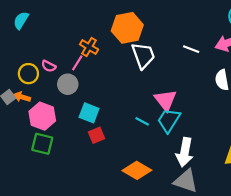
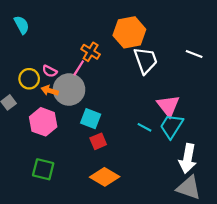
cyan semicircle: (21, 20) -> (22, 25), turned 120
gray circle: (68, 84) -> (69, 90), size x1.5
orange arrow: (22, 97) -> (50, 91), moved
green square: (42, 144) -> (43, 169), moved
orange diamond: (137, 170) -> (105, 177), moved

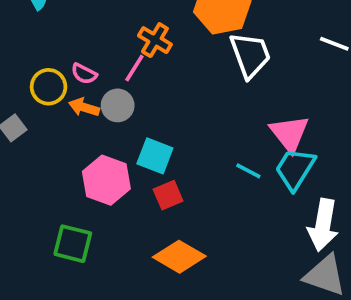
gray circle: (69, 90) -> (118, 105), size x0.6
pink hexagon: (43, 122) -> (106, 180), moved

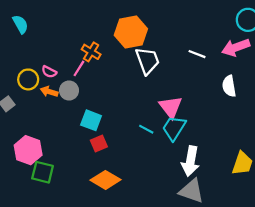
pink hexagon: (106, 180) -> (28, 150), moved

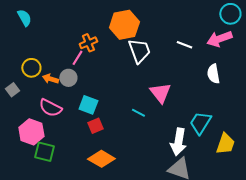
orange cross: (91, 52) -> (88, 43), turned 36
pink semicircle: (49, 72) -> (50, 108), moved, size x1.6
cyan trapezoid: (174, 128) -> (200, 123), moved

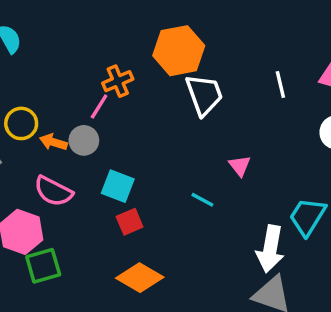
white line: (184, 45) -> (280, 85), turned 56
pink triangle: (160, 93) -> (240, 166), size x0.6
green square: (44, 152) -> (43, 266), turned -30

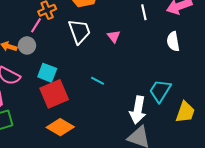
white trapezoid: (204, 95) -> (79, 31), moved
pink triangle: (240, 166) -> (114, 36), moved
red square: (130, 222) -> (54, 94), size x1.8

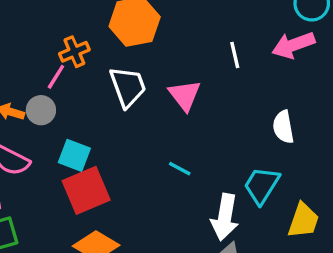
pink triangle: (114, 36) -> (185, 95), size x1.5
white semicircle: (173, 41) -> (283, 127), moved
cyan line: (98, 81) -> (180, 169), moved

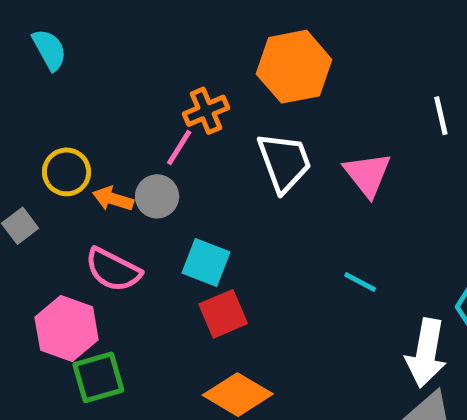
red square: (86, 190) -> (223, 314), size x0.7

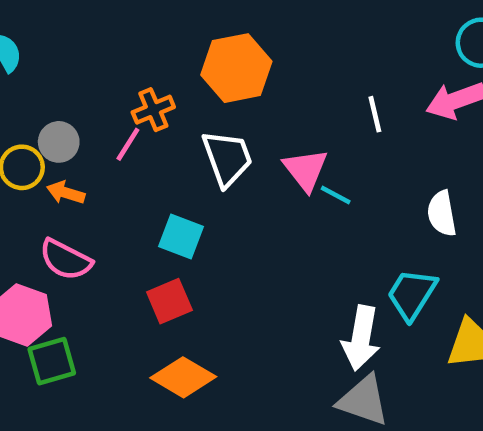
gray circle: (157, 196) -> (59, 142), moved
cyan square: (206, 262) -> (181, 237), moved
cyan line: (360, 282) -> (336, 195), moved

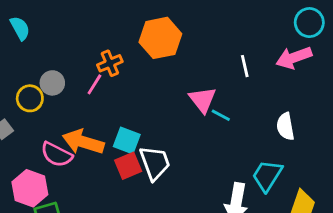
white trapezoid: (227, 158) -> (155, 163), moved
orange arrow: (66, 193) -> (83, 142), moved, size x1.8
red square: (169, 301) -> (128, 166), moved

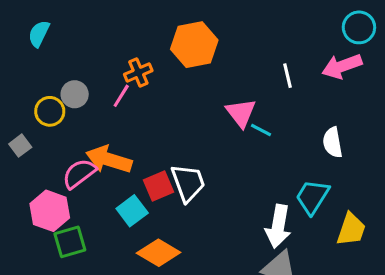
cyan semicircle: (20, 28) -> (39, 34), turned -125
cyan square: (127, 140) -> (132, 211), moved, turned 32
pink semicircle: (57, 155) -> (79, 174), turned 116

